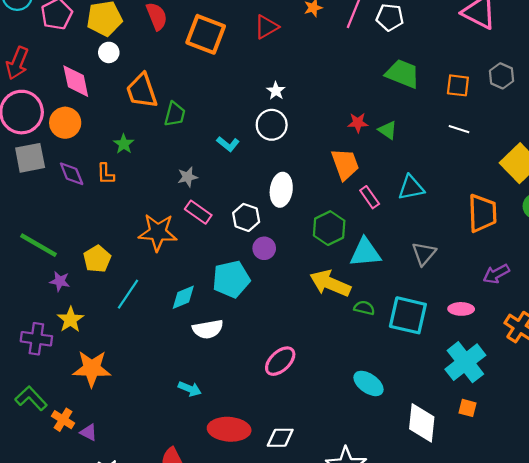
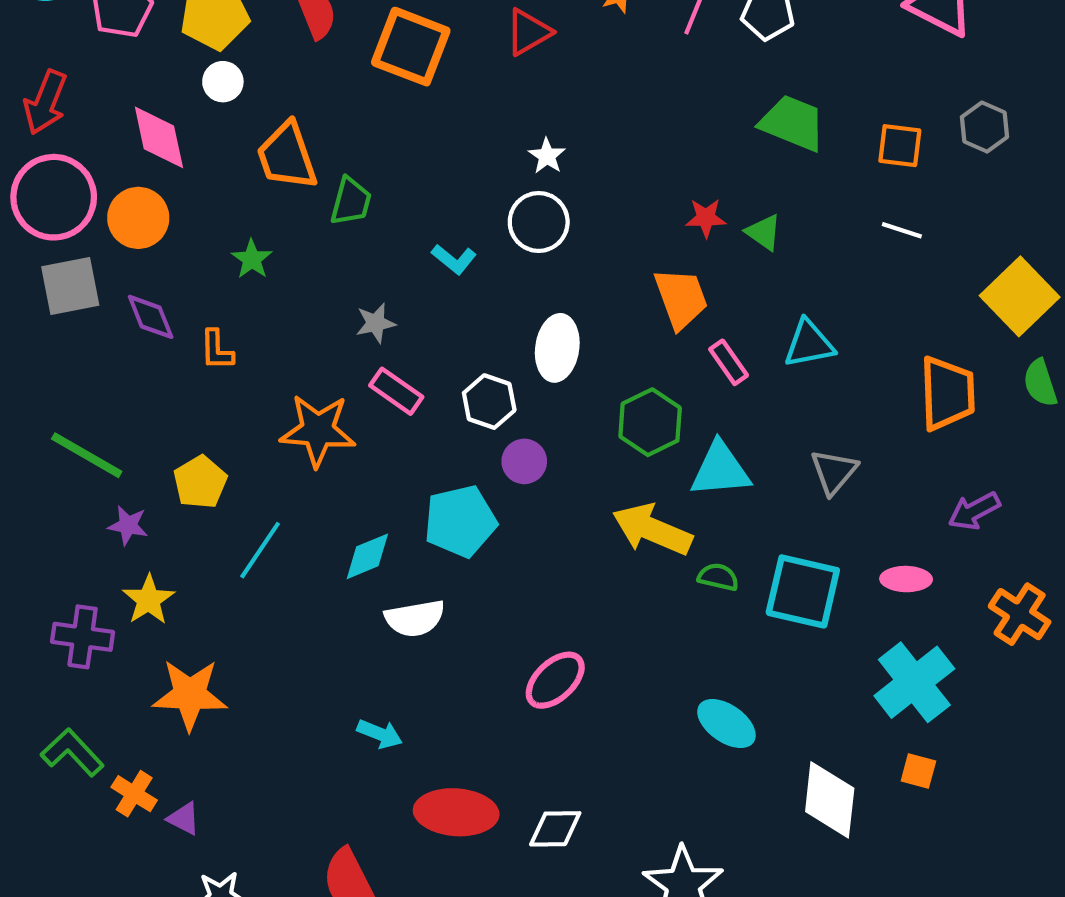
orange L-shape: (106, 174) -> (217, 350), moved

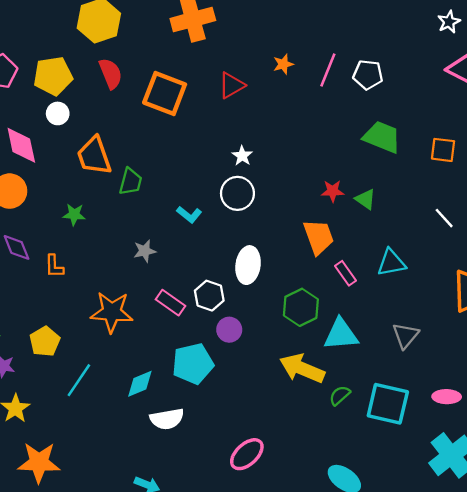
white line: (902, 230) -> (444, 218), moved, turned 30
green star: (252, 259) -> (74, 215), turned -30
pink rectangle: (396, 391) -> (170, 303), moved
green semicircle: (718, 577) -> (340, 395), turned -55

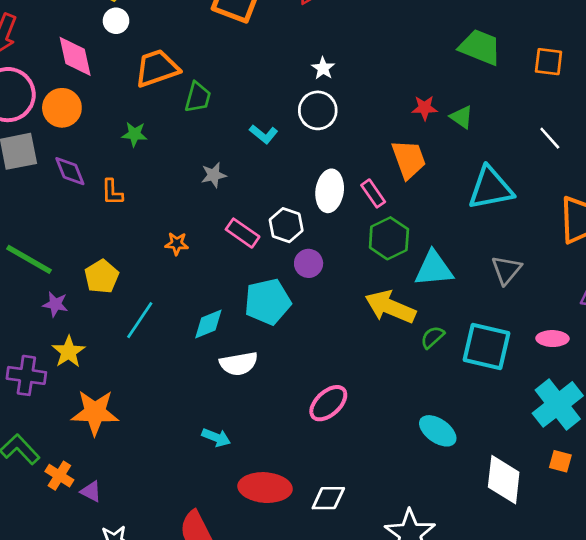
orange trapezoid: (94, 156) -> (157, 68), turned 90
cyan triangle: (391, 263) -> (490, 188), size x1.4
pink rectangle: (346, 273) -> (373, 193), moved
orange star: (112, 312) -> (177, 244), size x0.5

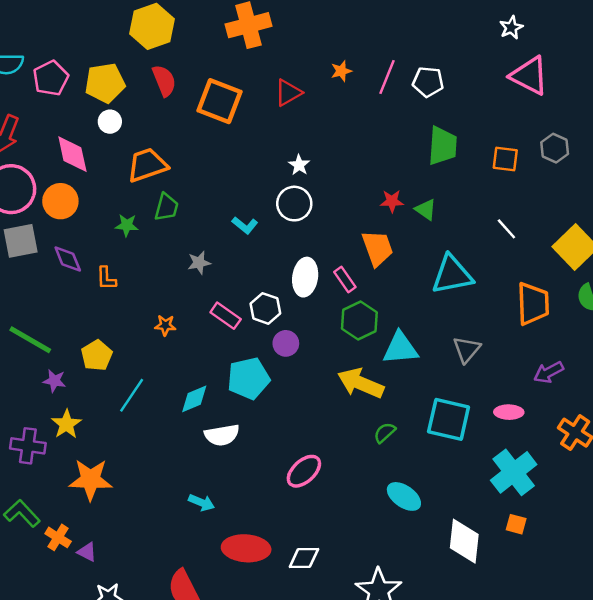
green trapezoid: (480, 47) -> (443, 146), turned 72
green trapezoid: (198, 97) -> (166, 207), moved
green semicircle: (432, 337) -> (385, 433), moved

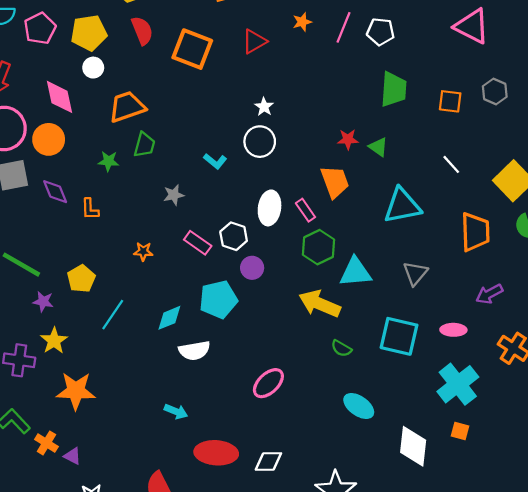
green semicircle: (385, 433) -> (341, 348), turned -108

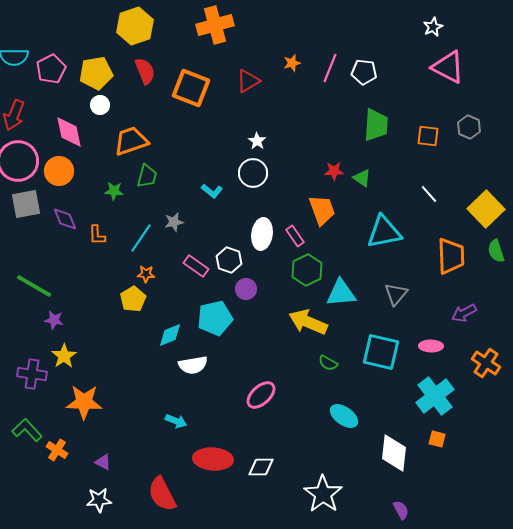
yellow pentagon: (81, 279) -> (133, 299), moved
cyan line: (113, 315) -> (141, 238), moved
purple triangle: (73, 456) -> (103, 462), moved

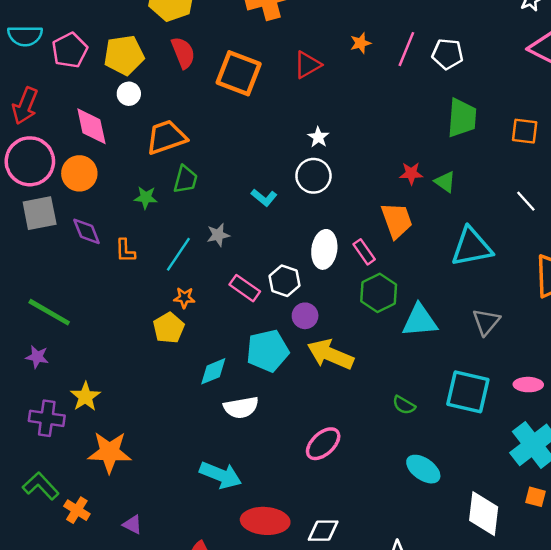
purple star: (54, 320) -> (37, 357), moved
yellow arrow: (308, 322) -> (330, 354), moved
cyan arrow: (176, 421) -> (221, 475), size x1.6

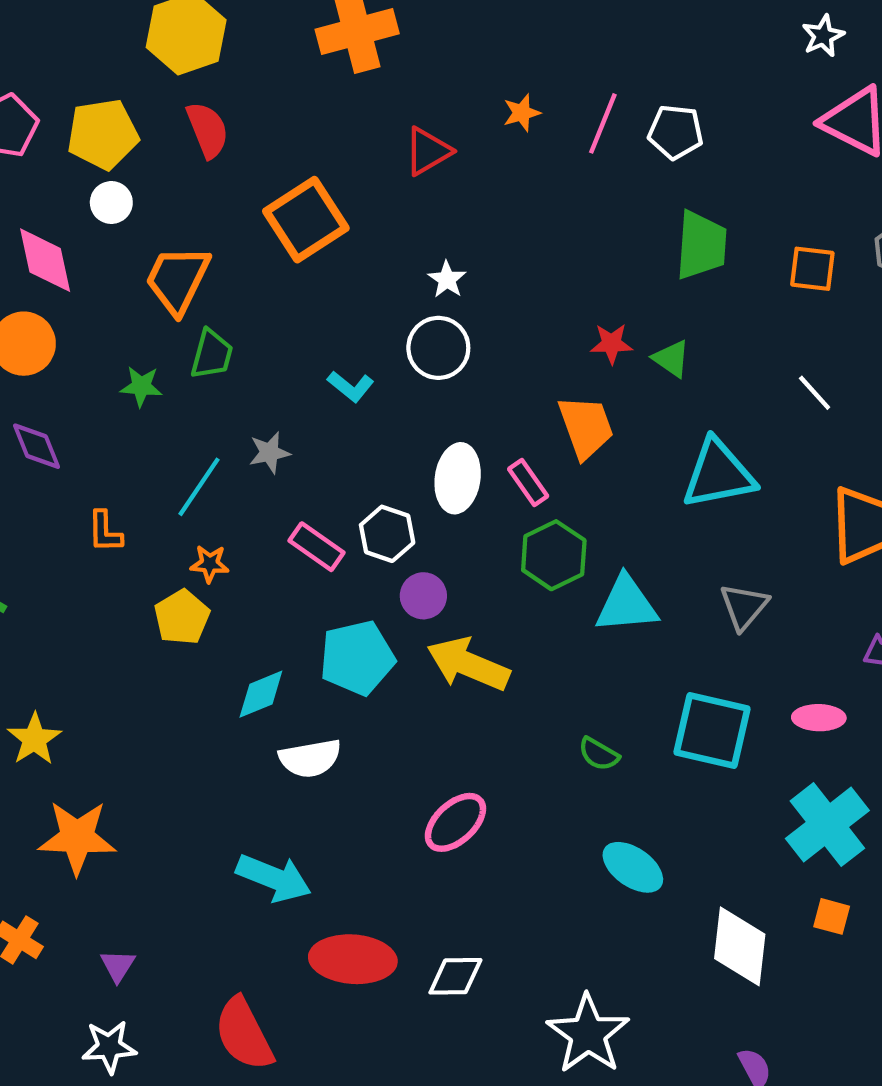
orange square: (239, 73) -> (306, 220), moved, turned 36
orange trapezoid: (166, 137) -> (178, 279), turned -45
orange L-shape: (125, 251) -> (105, 532), moved
purple triangle: (132, 525) -> (118, 966), turned 35

